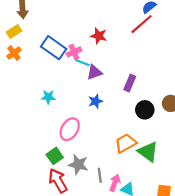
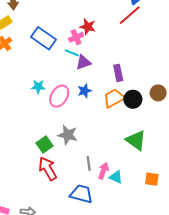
pink cross: (74, 52) -> (76, 37), moved
purple rectangle: (130, 83) -> (118, 73), turned -35
pink ellipse: (70, 129) -> (59, 96), moved
orange trapezoid: (125, 143) -> (114, 98), moved
gray star: (78, 165) -> (68, 135), moved

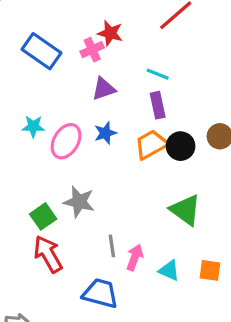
cyan line: (72, 53) -> (158, 74), moved
cyan triangle: (116, 177) -> (169, 270), moved

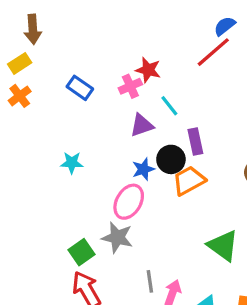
blue rectangle: (41, 51) -> (80, 88), size x0.7
cyan line: (158, 74) -> (169, 106), moved, turned 30
pink ellipse: (66, 141) -> (129, 202), moved
black circle: (181, 146) -> (171, 159), moved

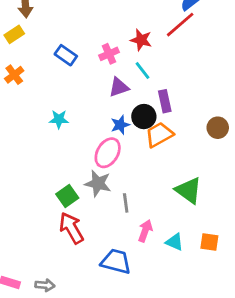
red star: (148, 70) -> (141, 40), moved
orange cross: (20, 96) -> (14, 75), moved
gray line: (150, 281) -> (126, 203), moved

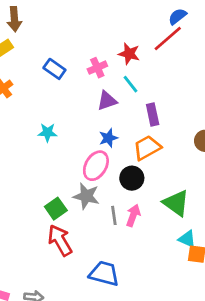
black circle: (144, 117) -> (132, 178), moved
pink arrow: (145, 231) -> (133, 215), moved
cyan triangle: (175, 242) -> (187, 239), moved

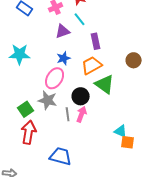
cyan star: (48, 133) -> (20, 54), size x1.5
black circle: (132, 178) -> (81, 96), moved
green triangle: (176, 203) -> (105, 84), moved
red arrow: (60, 240) -> (29, 132), turned 40

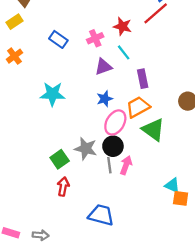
pink ellipse: (55, 78) -> (115, 122), moved
black circle: (81, 96) -> (113, 146), moved
red arrow: (29, 132) -> (63, 187), size x0.7

